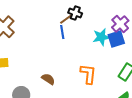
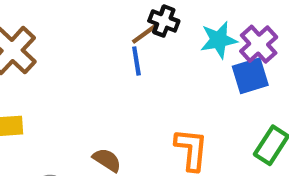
cyan star: (101, 37) -> (219, 40), moved

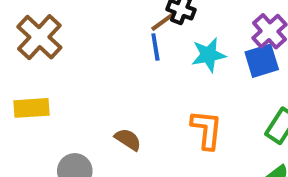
cyan star: (219, 40) -> (209, 55), moved

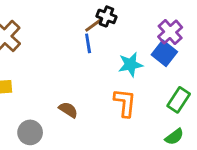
cyan star: (209, 55) -> (130, 65), moved
blue square: (262, 61) -> (164, 53), turned -35

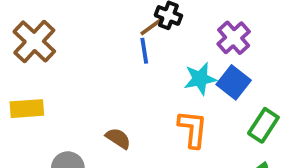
purple cross: (170, 32) -> (234, 38), moved
blue square: (164, 53) -> (234, 82), moved

